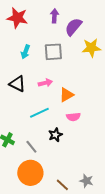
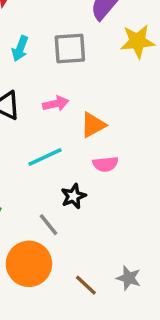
gray line: (31, 147) -> (49, 225), moved

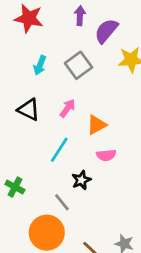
gray square: (70, 48) -> (79, 65), turned -32
pink arrow: (56, 104) -> (67, 108), turned -42
cyan line: (45, 157) -> (59, 150), turned -32

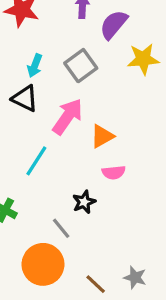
pink arrow: (67, 108) -> (68, 117), size x1.6
black triangle: (29, 110) -> (25, 98), moved
cyan line: (59, 150) -> (36, 161), moved

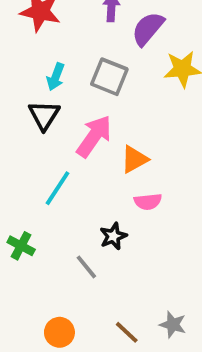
gray square: (81, 66) -> (109, 77), turned -32
black triangle: (25, 98) -> (44, 115), turned 36
orange circle: (43, 264) -> (59, 332), moved, size x0.6

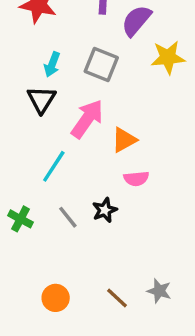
gray line: (86, 267) -> (68, 217), moved

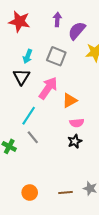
black star: (105, 210) -> (75, 141), moved
gray line: (68, 217) -> (33, 137), moved
brown line: (117, 298) -> (66, 193), turned -48

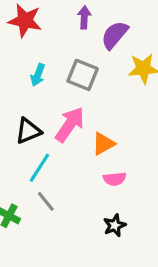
black triangle: (21, 77) -> (28, 131), moved, turned 36
black star: (75, 141) -> (115, 225), moved

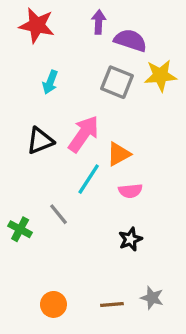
purple semicircle: (115, 35) -> (130, 40), turned 68
gray square: (83, 75) -> (117, 82), moved
cyan line: (39, 168) -> (89, 179), moved

